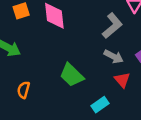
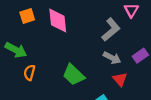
orange semicircle: (24, 90) -> (29, 73), moved

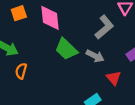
gray arrow: (112, 58) -> (95, 56), moved
green trapezoid: (74, 75) -> (66, 49), moved

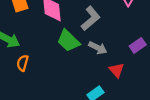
gray L-shape: (104, 27) -> (91, 18), moved

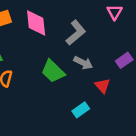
green trapezoid: (68, 41) -> (53, 71), moved

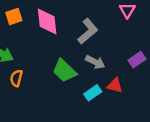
red triangle: (102, 86) -> (115, 85), turned -35
cyan rectangle: (81, 110) -> (93, 93), moved

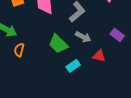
purple rectangle: (137, 60) -> (117, 35), turned 72
cyan rectangle: (93, 93) -> (73, 66), moved

